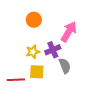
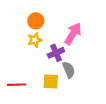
yellow star: (33, 52) -> (35, 40), moved
yellow square: (37, 72) -> (51, 82), moved

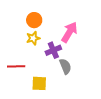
yellow square: (51, 82) -> (39, 83), moved
red line: (17, 85) -> (16, 66), moved

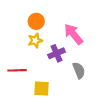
pink arrow: (69, 32) -> (74, 34), turned -70
gray semicircle: (65, 66) -> (79, 70), moved

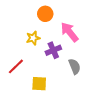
orange circle: (36, 21) -> (45, 14), moved
red line: (17, 70) -> (16, 66), turned -42

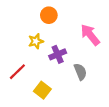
pink arrow: (70, 32) -> (90, 35), moved
yellow square: (39, 84) -> (42, 90), turned 35

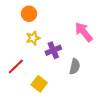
orange circle: (49, 15) -> (29, 14), moved
gray semicircle: (80, 72) -> (75, 66), turned 35

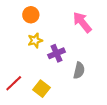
pink arrow: (84, 32) -> (82, 22), moved
red line: (16, 66) -> (14, 83), moved

